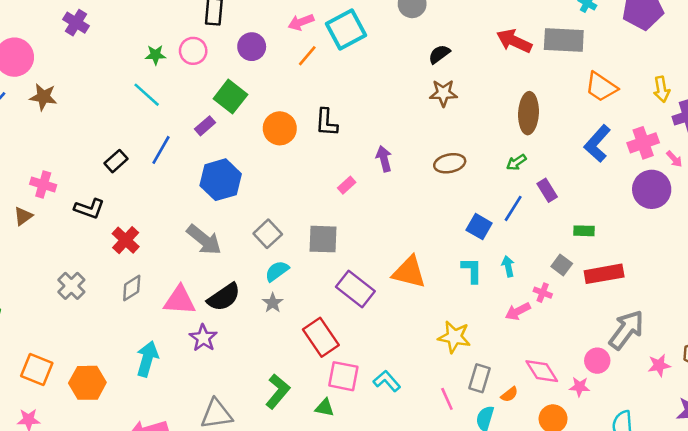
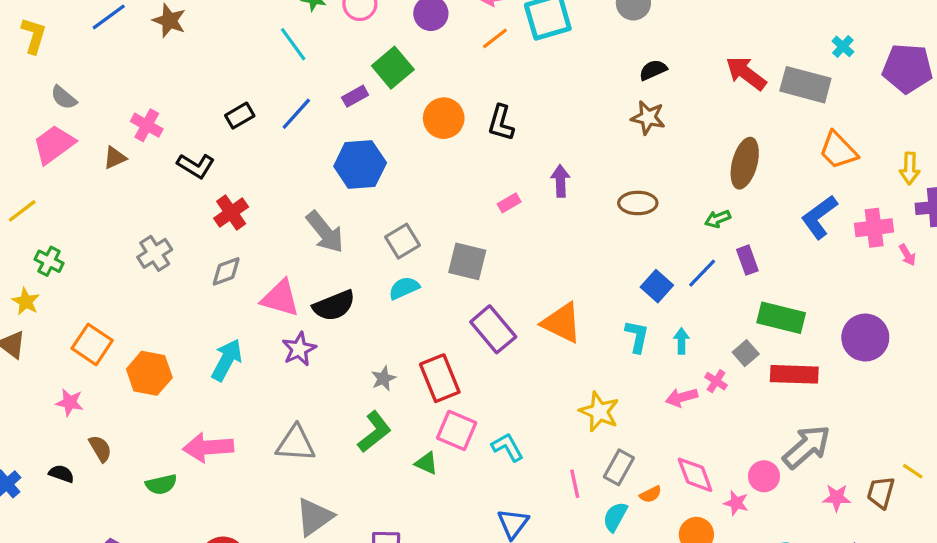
purple circle: (652, 189) -> (865, 338), moved
green rectangle: (584, 231) -> (781, 318), size x1.8
gray star: (273, 303) -> (383, 378), moved

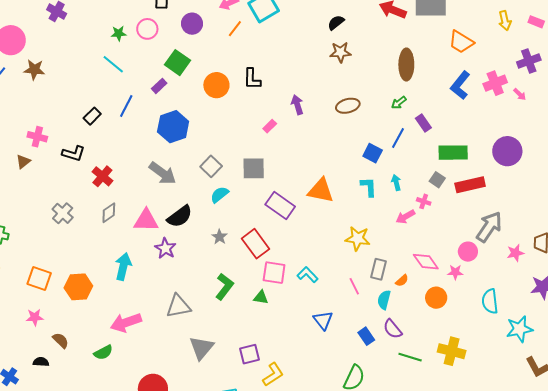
yellow arrow: (910, 168) -> (505, 21), moved
gray star: (383, 378) -> (219, 237), moved

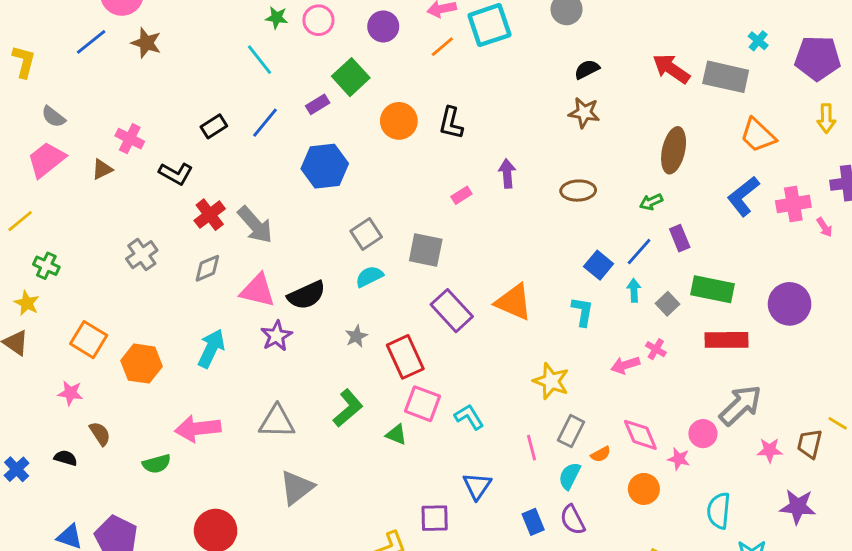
gray arrow: (162, 173) -> (255, 225), moved
gray square: (437, 180) -> (668, 304), moved
cyan arrow: (396, 183) -> (634, 290), moved
purple square: (250, 354) -> (435, 518), moved

